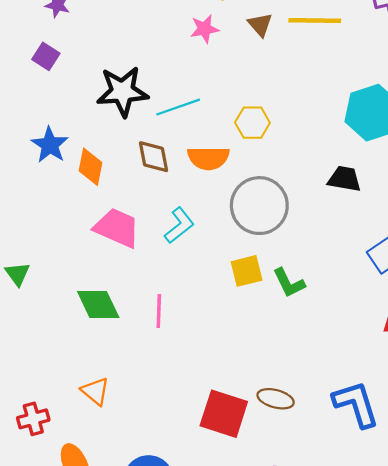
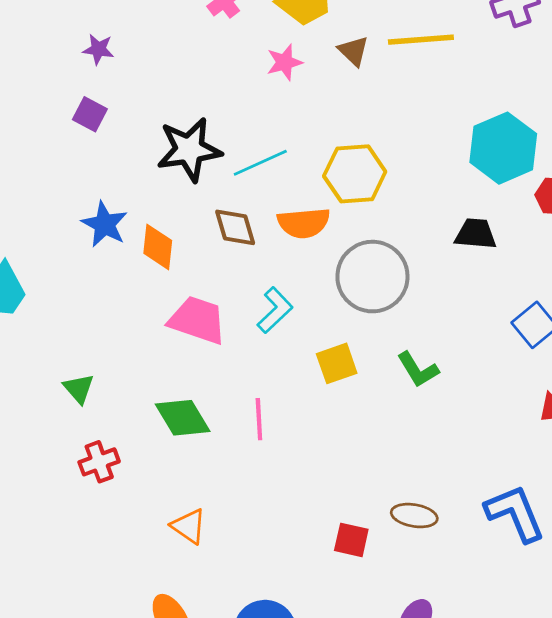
yellow hexagon: (252, 123) -> (355, 174), size x1.4
yellow square: (247, 271) -> (337, 363), moved
red square: (224, 414) -> (351, 540), size x0.6
red cross: (33, 419) -> (99, 462), moved

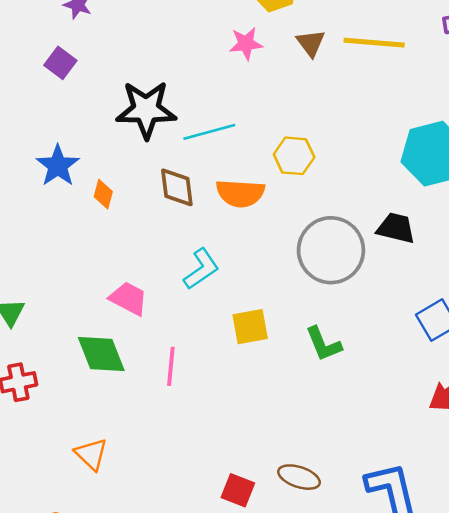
yellow hexagon: (355, 174) -> (294, 156), size x0.7
orange diamond: (158, 247) -> (103, 194), size x0.7
gray circle: (372, 277) -> (331, 250), moved
pink trapezoid: (197, 320) -> (129, 299), moved, size x0.7

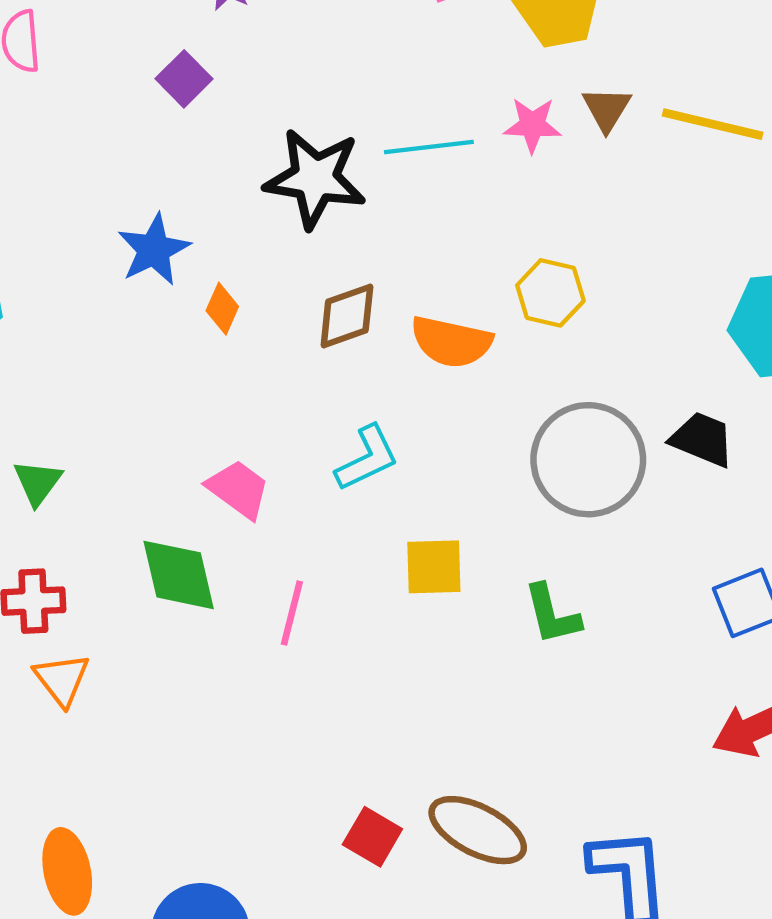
pink star: (246, 44) -> (532, 125), moved
cyan line: (209, 132) -> (429, 147), moved
brown diamond: (177, 187) -> (347, 316), turned 69
orange triangle: (91, 454) -> (62, 680), moved
brown ellipse: (299, 477) -> (478, 830), size x1.4

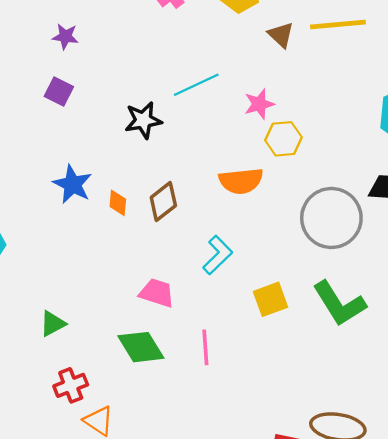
pink star: (532, 125) -> (259, 104), moved
black star: (315, 178) -> (143, 120), size x0.7
brown diamond: (347, 316) -> (163, 201), moved
green triangle: (38, 482) -> (53, 324), turned 44
green L-shape: (552, 614) -> (339, 304), size x1.5

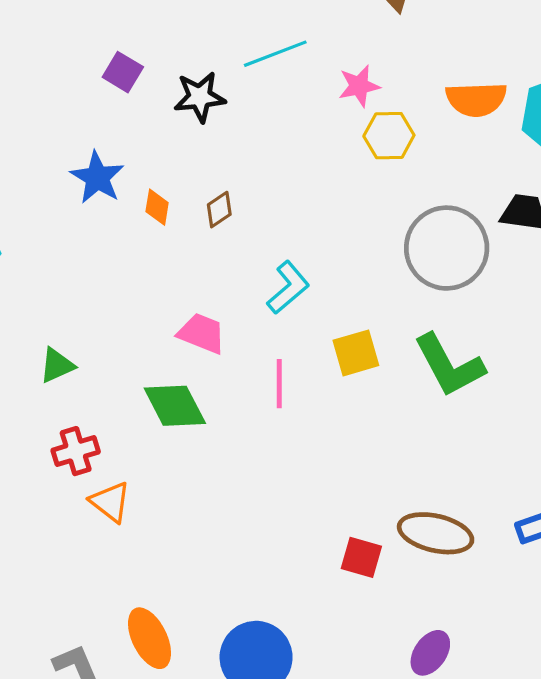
purple square: (59, 91) -> (123, 72), moved
orange semicircle: (241, 181) -> (476, 99), moved
brown diamond: (163, 201) -> (219, 210), size x0.7
pink line: (205, 347) -> (279, 384), moved

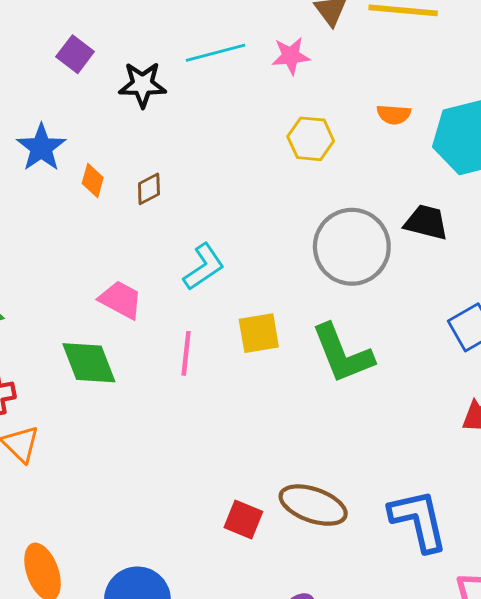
pink star: (359, 86) -> (291, 56), moved
orange semicircle: (476, 99) -> (394, 114), size x0.6

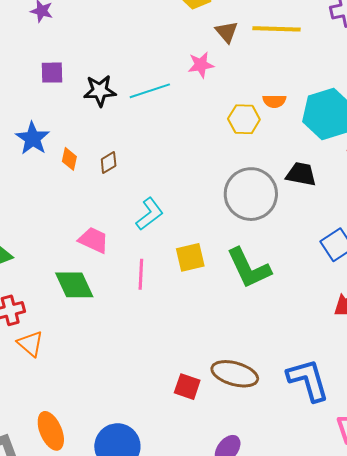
cyan line: (216, 53) -> (150, 91), moved
purple square: (75, 54) -> (52, 73), turned -35
yellow hexagon: (311, 139) -> (244, 119), moved

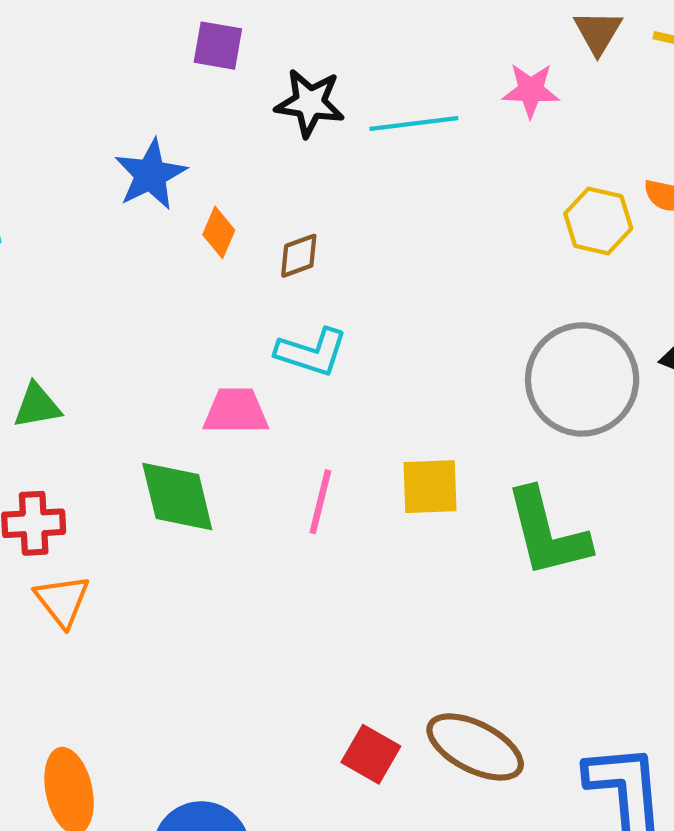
cyan L-shape: (150, 214) -> (312, 352), moved, turned 44
pink trapezoid: (94, 240) -> (236, 411), turned -36

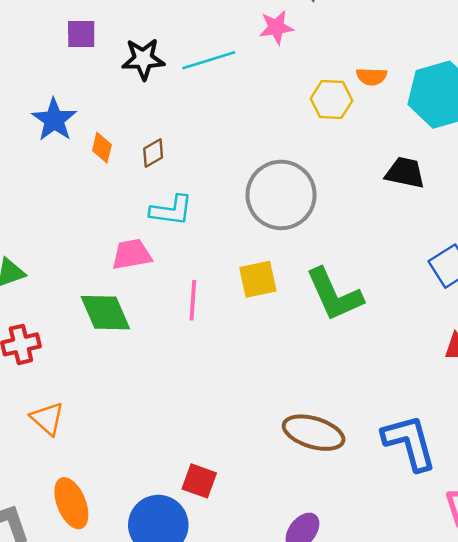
gray circle: (582, 379) -> (281, 195), moved
orange triangle: (62, 601) -> (47, 419), moved
red square: (371, 754) -> (199, 481), moved

